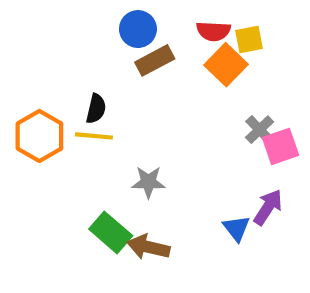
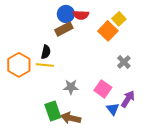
red semicircle: (213, 31) -> (81, 15), moved
yellow square: (249, 40) -> (119, 19), turned -32
brown rectangle: (155, 60) -> (64, 29), moved
pink square: (281, 146) -> (103, 89), moved, turned -36
green rectangle: (111, 232) -> (53, 111), turned 30

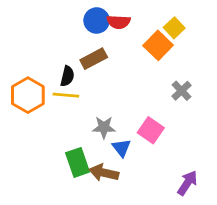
brown rectangle: (64, 29) -> (94, 59), moved
purple arrow: (128, 99) -> (187, 183), moved
blue triangle: (113, 109) -> (121, 148), moved

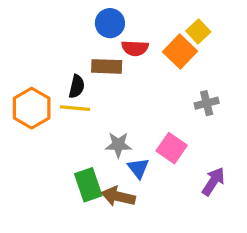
red semicircle: (119, 22) -> (135, 48), moved
brown rectangle: (94, 59) -> (107, 66), turned 30
gray cross: (181, 91) -> (207, 103), turned 30
purple arrow: (187, 183) -> (213, 181), moved

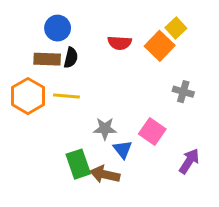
blue circle: (110, 23) -> (58, 28), moved
brown rectangle: (107, 66) -> (47, 59), moved
black semicircle: (77, 86) -> (71, 58), moved
gray cross: (207, 103) -> (183, 92), turned 30

